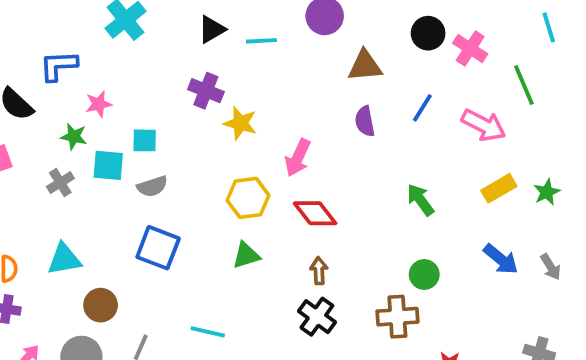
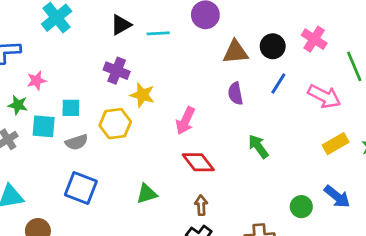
black circle: (428, 33) -> (273, 46), moved
yellow hexagon: (248, 198) -> (115, 124), moved
green arrow: (420, 200) -> (258, 146), moved
green circle: (424, 274) -> (301, 207), moved

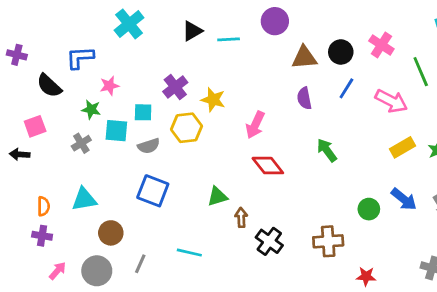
purple cross: (117, 71) -> (175, 87), moved, turned 30
brown arrow: (201, 205) -> (241, 217), moved

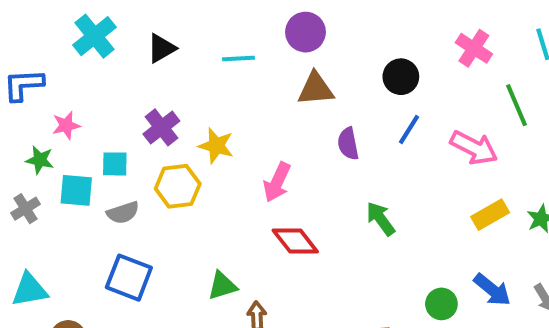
black triangle: (192, 31) -> (161, 48), moved
pink cross: (381, 45) -> (474, 48), moved
brown triangle: (304, 58) -> (316, 89), moved

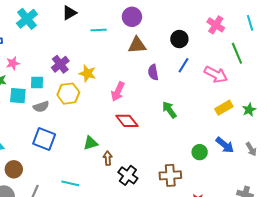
black triangle: (161, 48) -> (69, 13), moved

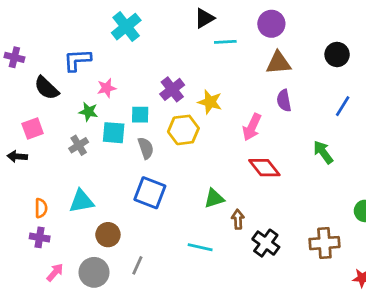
black triangle: (69, 13) -> (204, 18), moved
blue line: (183, 65) -> (343, 106), moved
purple semicircle: (153, 72) -> (284, 101), moved
gray semicircle: (41, 107) -> (146, 148), turned -91
cyan line: (70, 183) -> (200, 247), moved

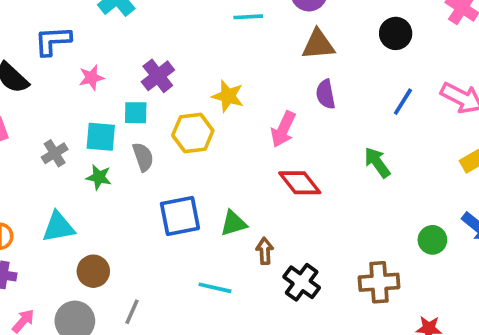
purple cross: (172, 89) -> (158, 76), moved
green star: (88, 112) -> (99, 177), moved
blue square: (150, 193) -> (180, 216), moved, turned -32

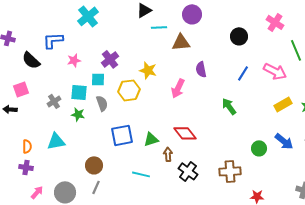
brown triangle: (318, 45) -> (181, 42), moved
red diamond: (300, 183) -> (185, 133), moved
brown circle: (93, 271) -> (94, 165), moved

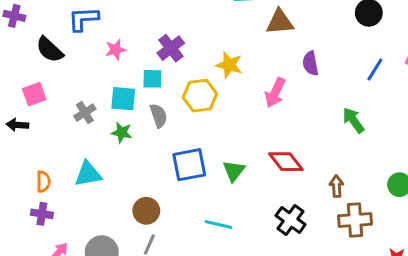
green triangle: (151, 139) -> (234, 171), turned -35
brown arrow: (168, 154) -> (337, 186), moved

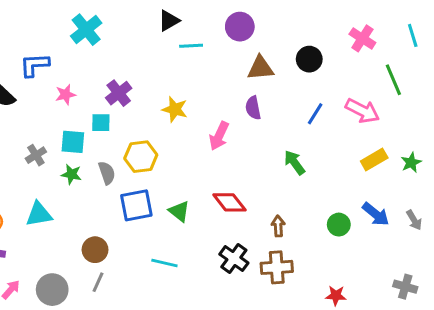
brown triangle: (280, 22) -> (260, 68), moved
yellow hexagon: (200, 96) -> (141, 157), moved
gray semicircle: (159, 116) -> (107, 173), moved
green triangle: (234, 171) -> (179, 211), turned -30
brown cross: (355, 220) -> (277, 267), moved

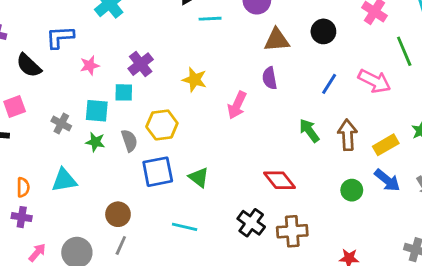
gray cross: (36, 155) -> (61, 124), turned -30
yellow rectangle: (374, 160) -> (386, 145), moved
red diamond: (229, 202) -> (280, 180), moved
brown arrow: (278, 226) -> (348, 135), moved, size x1.5

